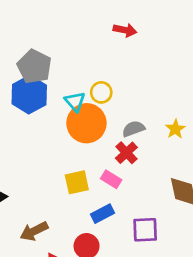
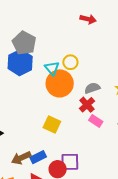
pink rectangle: (111, 179) -> (96, 121), moved
yellow square: (77, 182) -> (52, 125), turned 36
blue rectangle: (103, 214) -> (38, 157), moved
purple square: (145, 230) -> (70, 162), moved

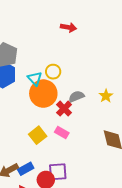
red cross: (87, 105) -> (64, 109), moved
pink rectangle: (96, 121) -> (62, 132), moved
yellow square: (52, 125) -> (38, 135), turned 30

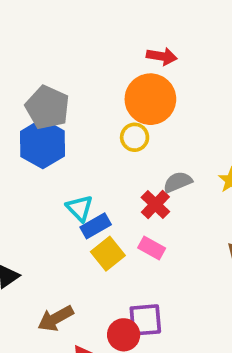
cyan triangle: (35, 79) -> (80, 208), moved
orange circle: (43, 94) -> (150, 99), moved
blue rectangle: (26, 169) -> (96, 226), moved

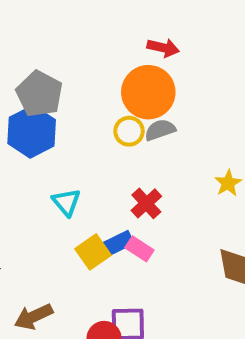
gray semicircle: (178, 182) -> (160, 130), moved
blue rectangle: (96, 226) -> (117, 243), moved

